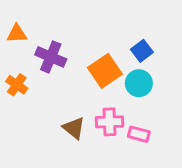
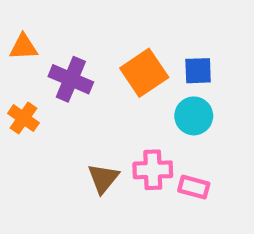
blue square: (142, 51) -> (198, 71), turned 35
orange square: (105, 71) -> (144, 73), moved
brown triangle: (74, 128) -> (103, 178), turned 30

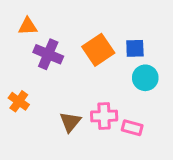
orange triangle: (23, 47) -> (28, 26), moved
cyan circle: (194, 116) -> (145, 78), moved
orange cross: (23, 118) -> (19, 101), moved

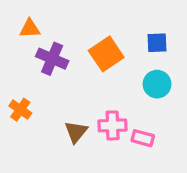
blue square: (135, 48) -> (157, 43), moved

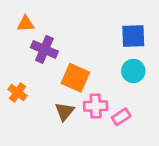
blue square: (157, 43) -> (133, 36), size x1.4
orange square: (106, 54) -> (75, 78), moved, turned -32
pink rectangle: (143, 138) -> (121, 117), turned -48

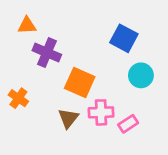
blue square: (133, 36) -> (124, 38), moved, turned 30

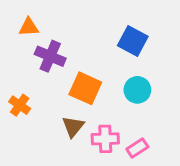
cyan circle: (141, 75) -> (137, 90), moved
pink cross: (101, 112) -> (105, 139), moved
pink rectangle: (128, 124) -> (137, 148), moved

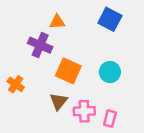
orange triangle: (29, 27) -> (57, 22), moved
blue square: (133, 41) -> (110, 19), moved
pink rectangle: (137, 148) -> (110, 119), turned -42

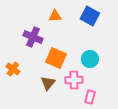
orange triangle: (57, 22) -> (55, 16), moved
pink cross: (84, 111) -> (74, 80), moved

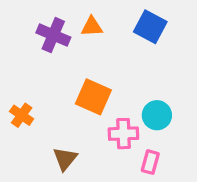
purple cross: (33, 37) -> (53, 35), moved
cyan circle: (90, 59) -> (157, 115), moved
brown triangle: (48, 83) -> (65, 159), moved

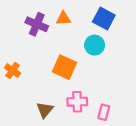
orange cross: (22, 115) -> (12, 71), moved
cyan circle: (157, 115) -> (95, 45), moved
pink cross: (123, 134) -> (77, 102), moved

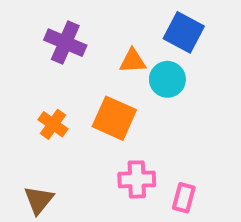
orange triangle: (63, 18) -> (133, 61), moved
orange cross: (12, 71) -> (53, 124), moved
brown triangle: (45, 110) -> (39, 200), moved

